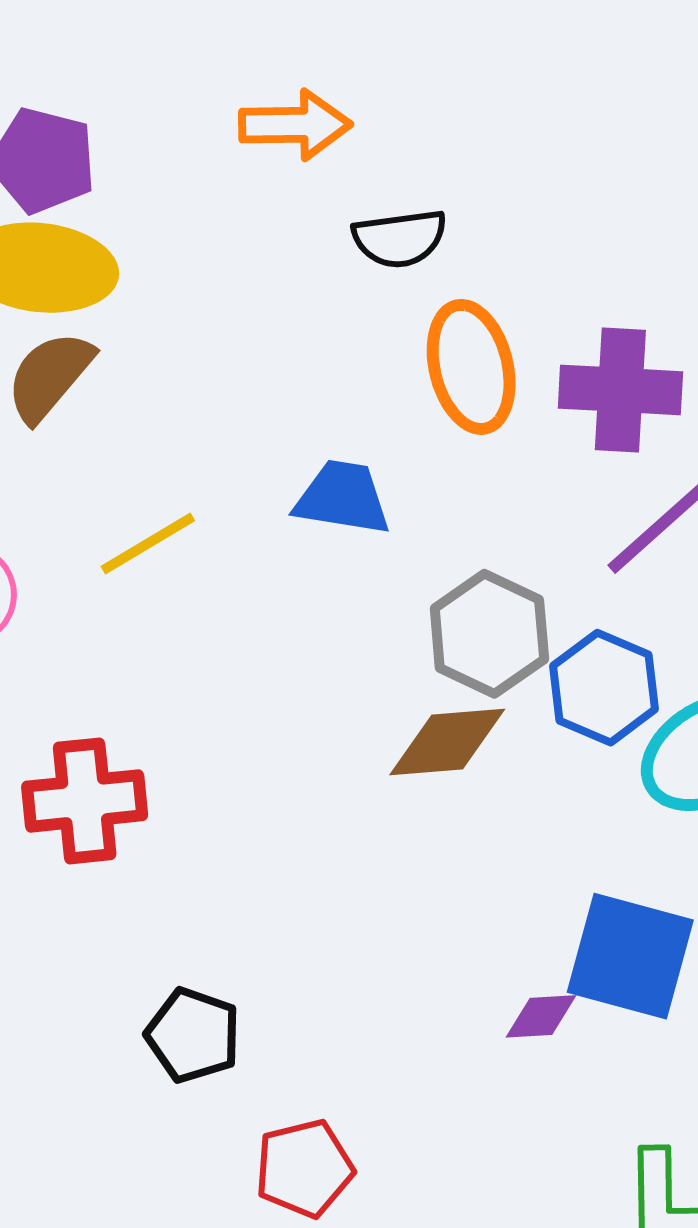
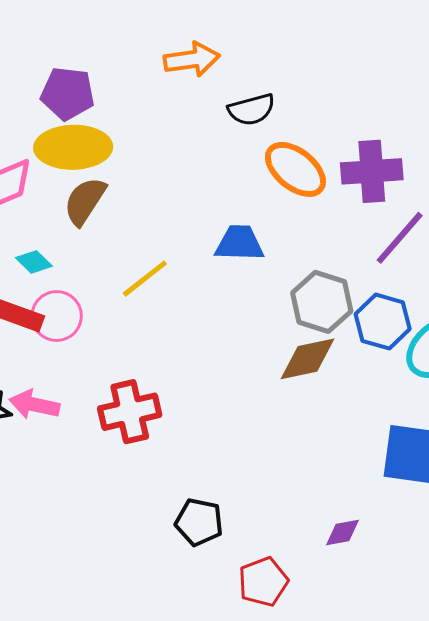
orange ellipse: (471, 367) -> (295, 169), turned -30
purple diamond: (541, 1016) -> (342, 533), moved

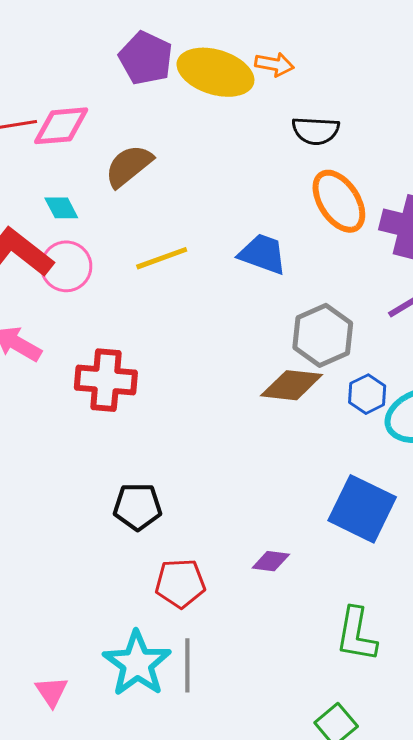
orange arrow: (192, 59) -> (274, 64), size x0.7
yellow ellipse: (73, 147) -> (215, 72), moved
blue hexagon: (383, 322) -> (367, 394), moved, size x0.7
black pentagon: (199, 522) -> (138, 507), turned -30

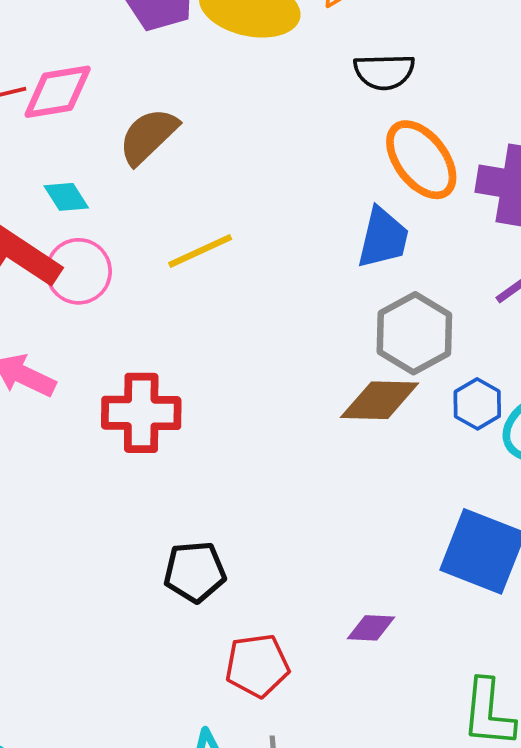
blue trapezoid: (263, 254) -> (383, 238), moved, turned 88

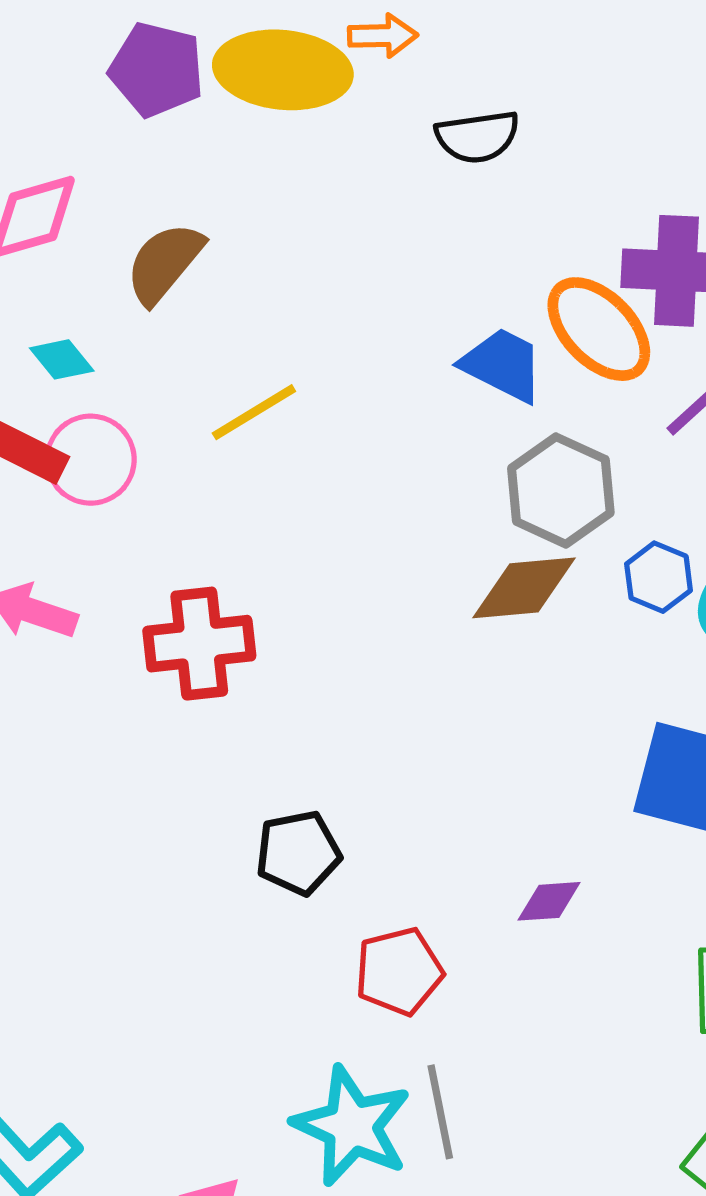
orange ellipse: (421, 160) -> (599, 329), moved
blue trapezoid: (383, 238) -> (503, 365), turned -70

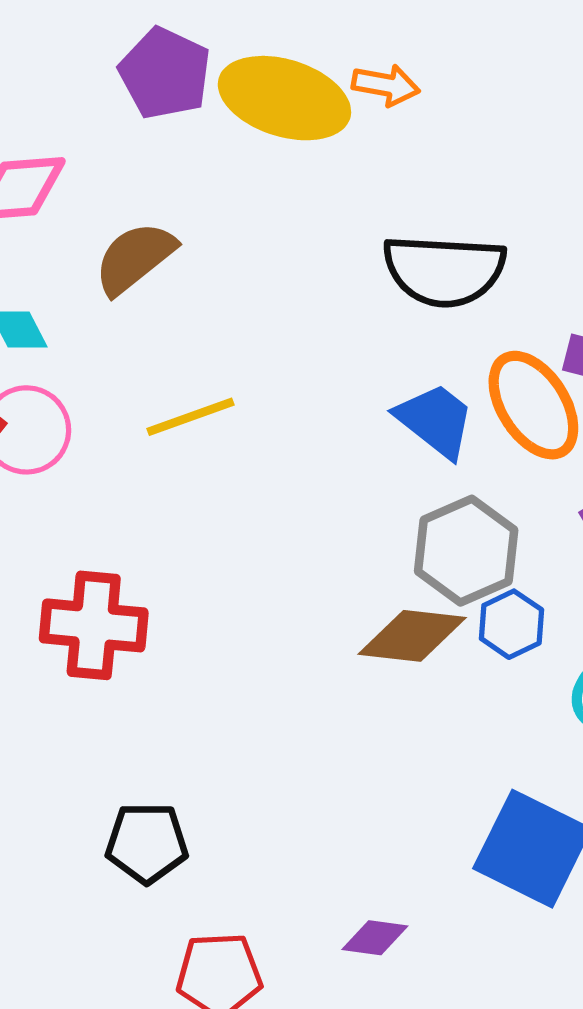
black semicircle: (477, 137) -> (444, 270), moved, size x1.5
blue hexagon: (659, 577) -> (511, 624), moved

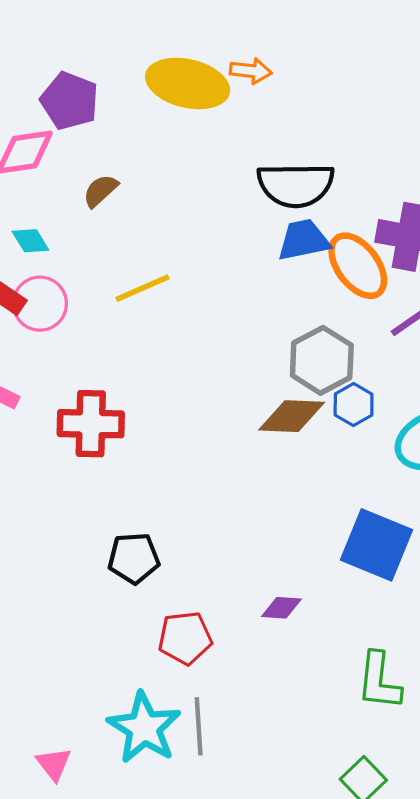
purple pentagon: (165, 73) -> (70, 101), moved
brown semicircle: (135, 258) -> (100, 191), size x0.7
blue trapezoid: (435, 420) -> (304, 240), moved, turned -46

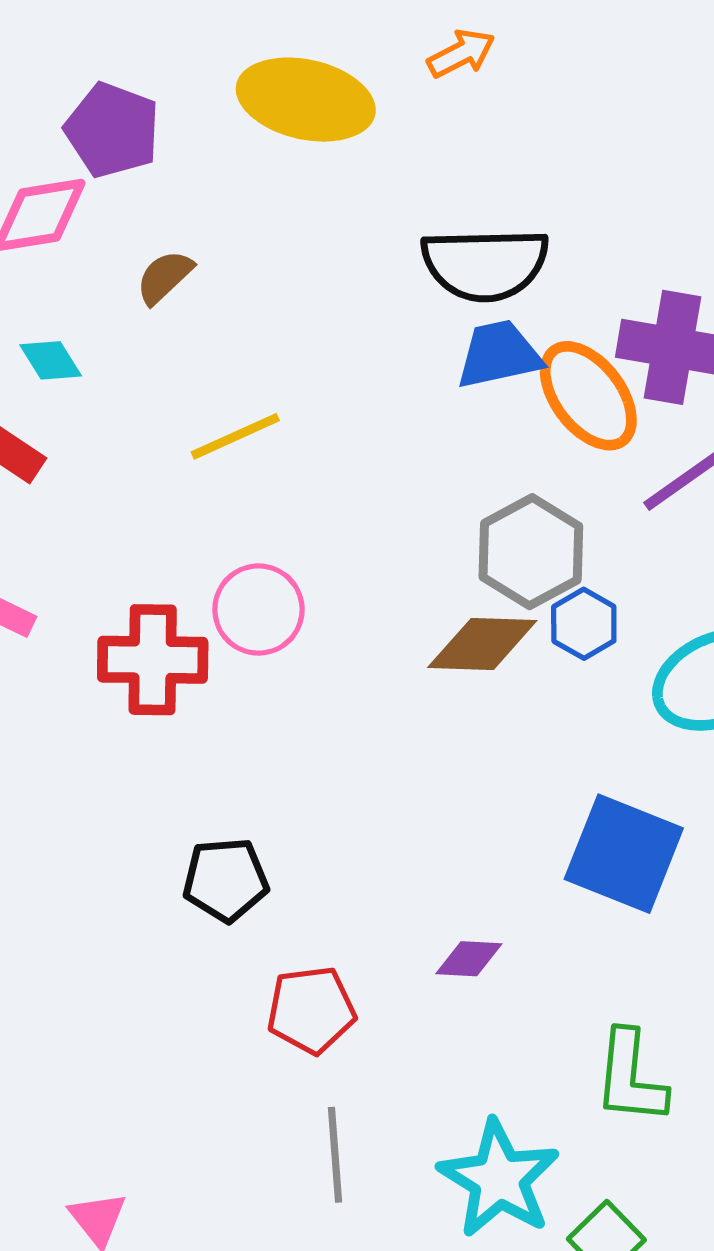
orange arrow: (251, 71) -> (461, 53), moved, turned -33
pink circle: (40, 304) -> (258, 610), moved
cyan star: (144, 728) -> (499, 1179), moved

